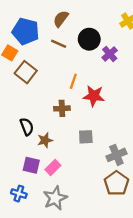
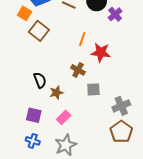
brown cross: (62, 108) -> (78, 70), moved, turned 32
purple square: (31, 165) -> (34, 115), moved

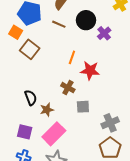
pink rectangle: (64, 117) -> (54, 134), size x1.6

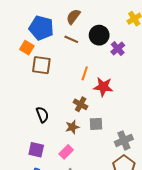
brown square: (30, 49) -> (41, 65), turned -30
brown star: (47, 110) -> (72, 127), moved
pink rectangle: (54, 134) -> (66, 152), size x0.6

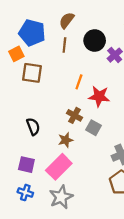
brown line: (71, 39) -> (64, 45), turned 72
orange square: (27, 48) -> (16, 54), turned 32
gray square: (96, 124) -> (93, 128), moved, turned 32
pink rectangle: (66, 152) -> (59, 167), size x1.6

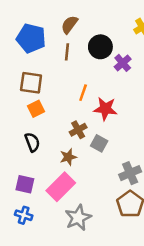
orange square: (16, 54) -> (36, 109), moved
brown cross: (74, 115) -> (78, 130), turned 32
gray star: (61, 197) -> (78, 218), moved

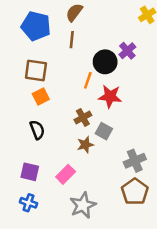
black circle: (100, 47) -> (105, 62), moved
brown star: (68, 157) -> (85, 145), moved
pink rectangle: (61, 187) -> (66, 174), size x0.7

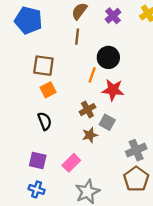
blue pentagon: (36, 26) -> (28, 20), moved
purple cross: (127, 51) -> (113, 16), moved

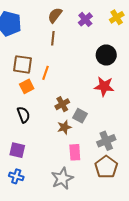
black circle: (108, 57) -> (106, 55), moved
orange line: (92, 75) -> (46, 73), moved
red star: (113, 90) -> (104, 86), moved
pink rectangle: (71, 163) -> (75, 152), moved, turned -49

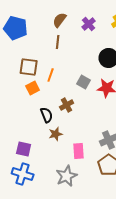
black semicircle: (24, 115) -> (47, 115), moved
gray square: (80, 116) -> (84, 82), moved
brown star: (64, 127) -> (56, 134), moved
blue cross: (16, 176) -> (23, 174), size x1.5

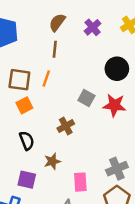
orange line: (51, 75) -> (46, 78), moved
black semicircle: (47, 115) -> (27, 141), moved
purple square: (24, 149) -> (27, 180), moved

